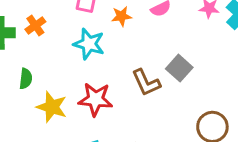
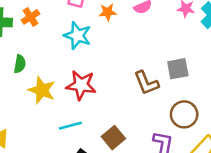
gray square: (179, 68) -> (178, 69), moved, turned 35
brown L-shape: (146, 83) -> (146, 83), moved

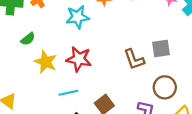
cyan star: (77, 35) -> (78, 17), turned -30
green semicircle: (20, 64) -> (28, 39), turned 40

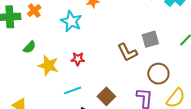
cyan star: (78, 17) -> (71, 21), turned -30
red star: (79, 59) -> (78, 59), size x0.6

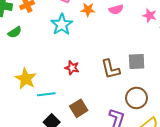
green semicircle: (30, 47) -> (15, 32), moved
red star: (78, 59) -> (72, 68), moved
yellow star: (48, 66) -> (26, 79), moved

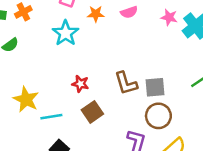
gray square: (137, 61) -> (155, 87), moved
brown square: (79, 108) -> (92, 112), moved

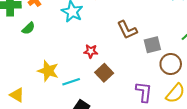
brown L-shape: (126, 83) -> (127, 30), moved
brown circle: (158, 116) -> (171, 64), moved

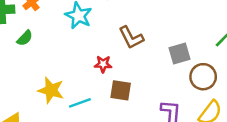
brown L-shape: (127, 30) -> (131, 37), moved
brown square: (104, 73) -> (121, 90), turned -36

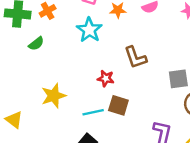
yellow star: (51, 90) -> (54, 96), turned 30
cyan line: (80, 103) -> (93, 112), moved

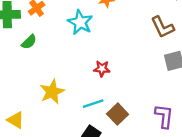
brown L-shape: (135, 57) -> (163, 27), moved
brown square: (118, 105) -> (118, 114), moved, turned 36

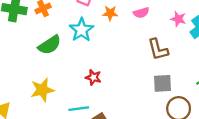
green semicircle: (29, 42) -> (50, 45), moved, size x1.5

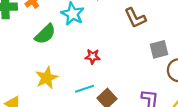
brown L-shape: (158, 49) -> (135, 18), moved

